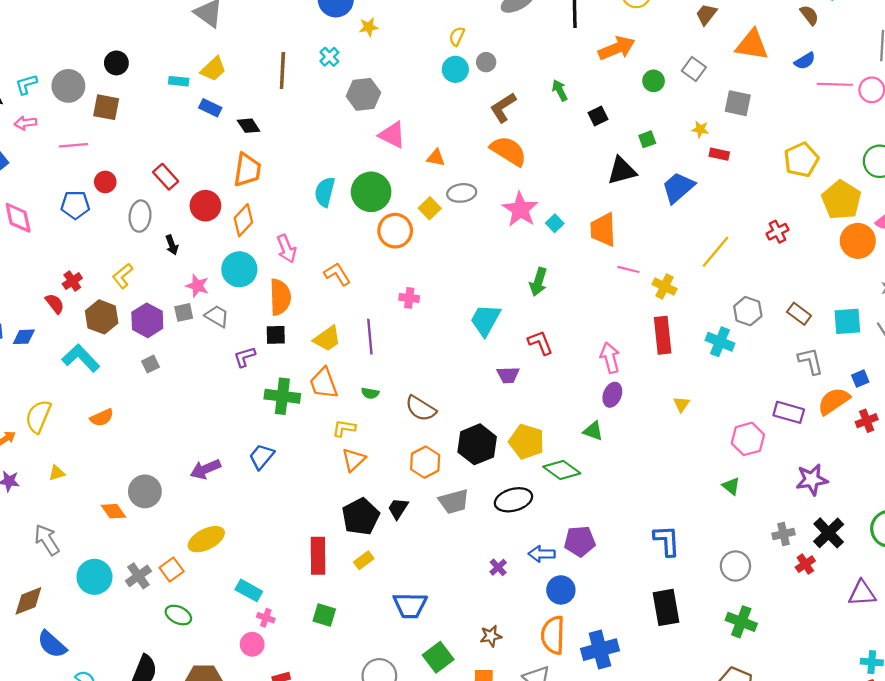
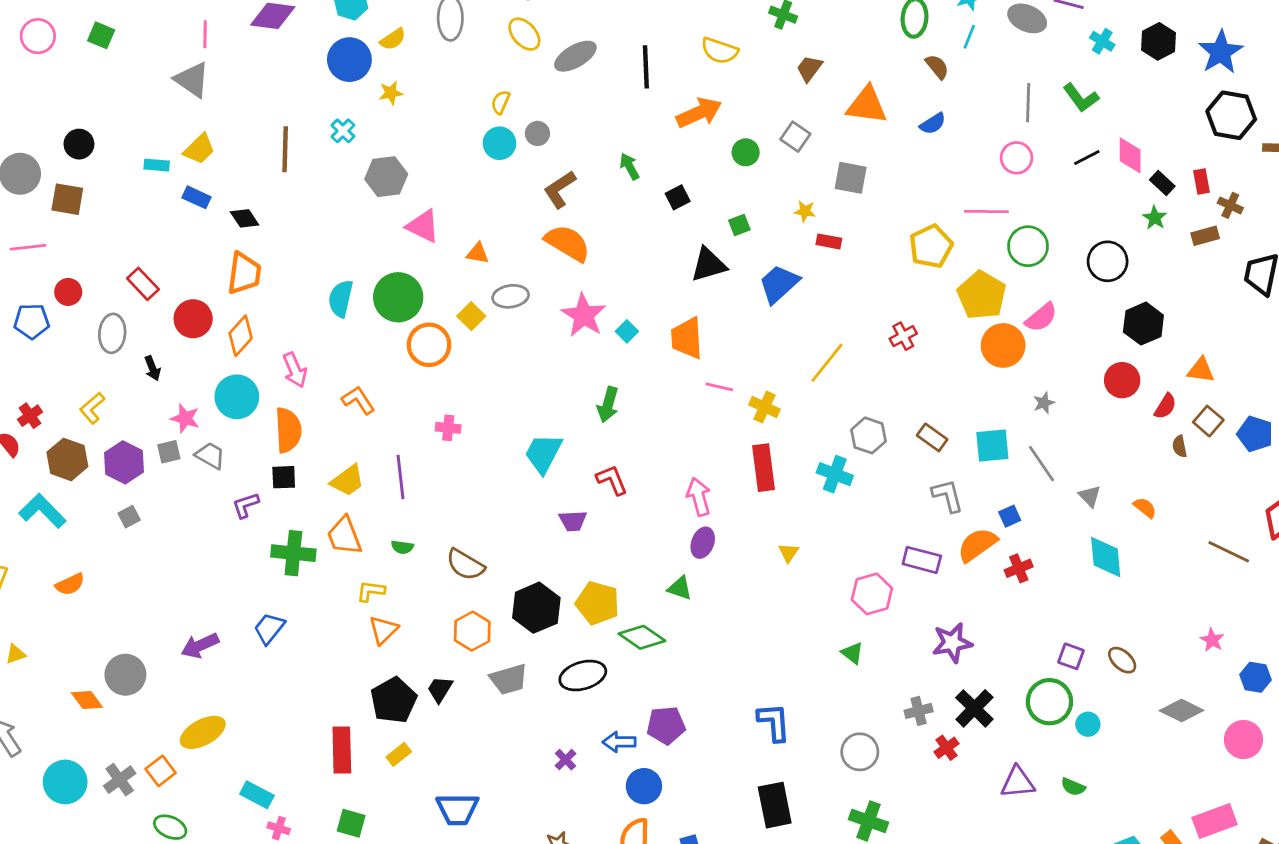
pink line: (835, 84) -> (986, 211), moved

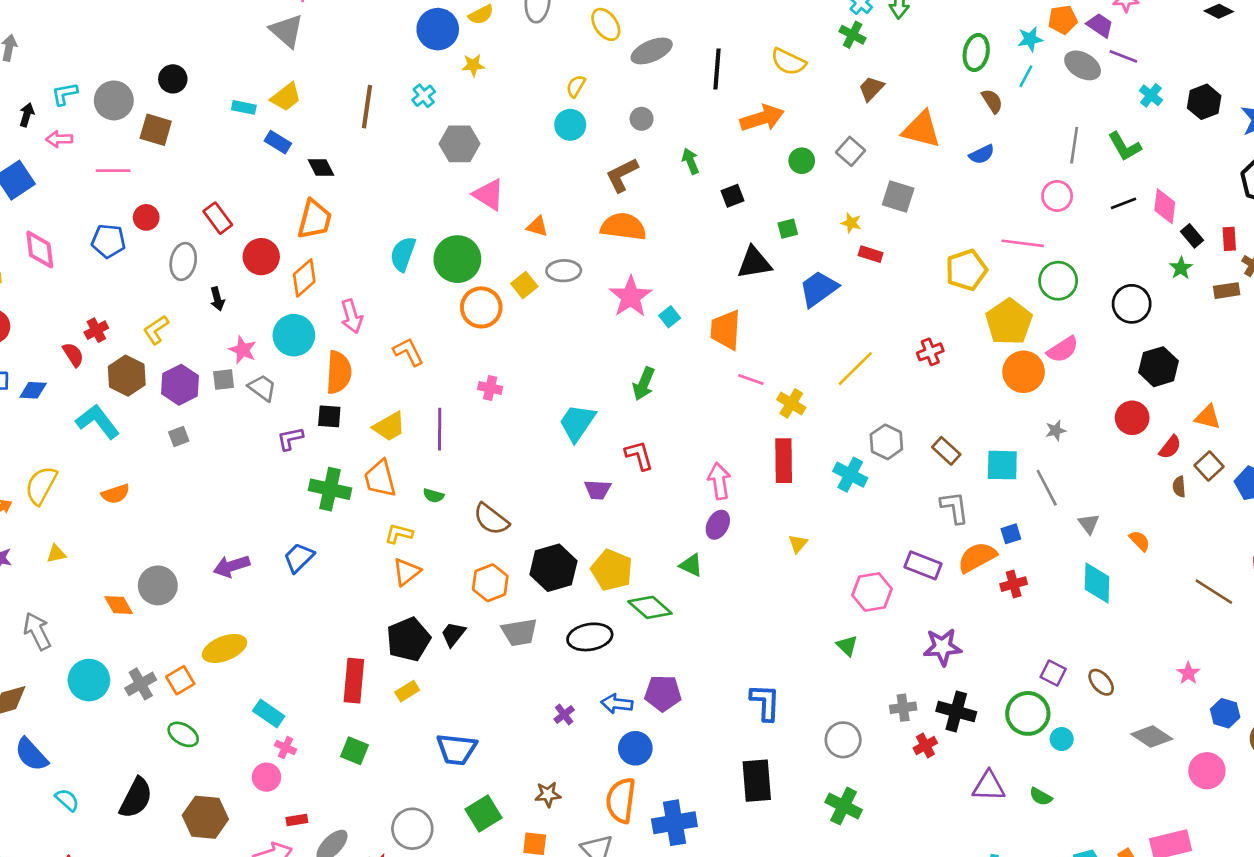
gray circle: (537, 133) -> (642, 119), moved
orange semicircle: (568, 243) -> (623, 227), turned -30
black cross: (974, 708) -> (956, 711), turned -36

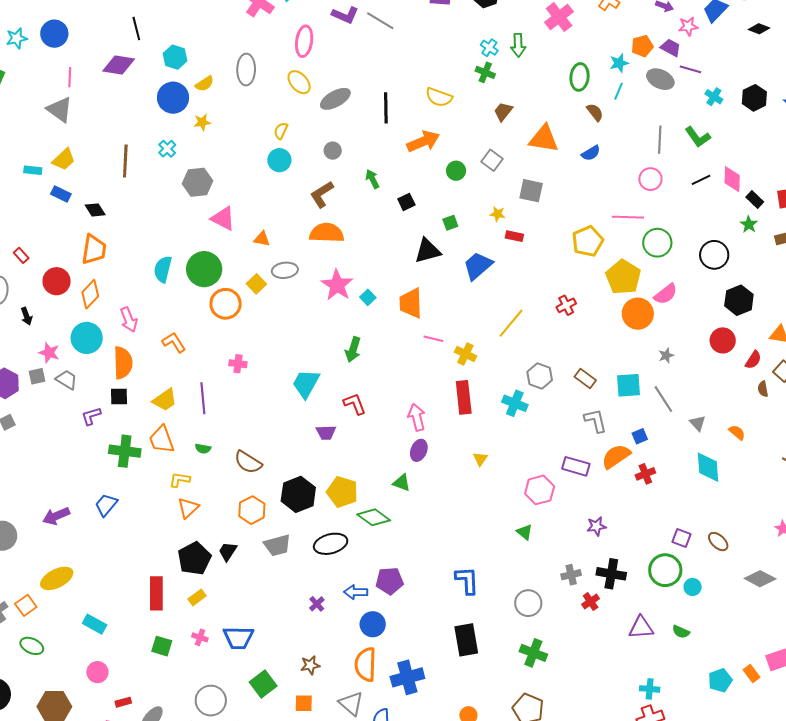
red rectangle: (218, 218) -> (21, 255), size x0.7
purple star: (942, 647) -> (596, 526), size x0.7
pink cross: (286, 747) -> (200, 637), moved

